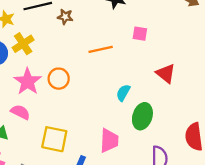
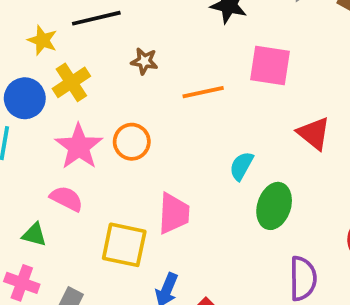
brown star: (65, 17) -> (144, 61), moved
pink square: (140, 34) -> (270, 66), size x1.6
pink trapezoid: (109, 140) -> (174, 213), moved

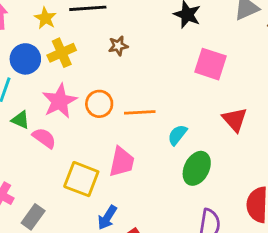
brown star: (144, 61) -> (118, 46), turned -30
orange line: (203, 92) -> (140, 112), moved
green triangle: (34, 235) -> (20, 120), moved

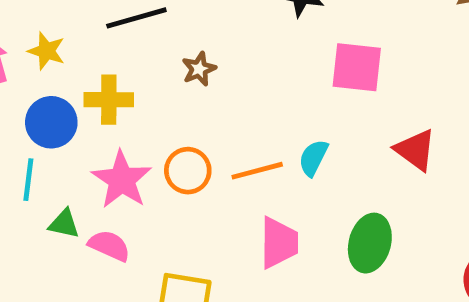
yellow star: (45, 18) -> (46, 51), moved
yellow cross: (62, 53) -> (109, 100), turned 36
cyan semicircle: (177, 135) -> (313, 158), moved
pink trapezoid: (122, 162) -> (279, 243), moved

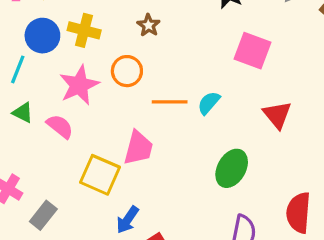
brown star: (199, 69) -> (148, 25), turned -30
orange circle: (188, 171) -> (127, 71), moved
green triangle: (64, 224) -> (23, 113), moved
pink trapezoid: (279, 243) -> (138, 148), moved

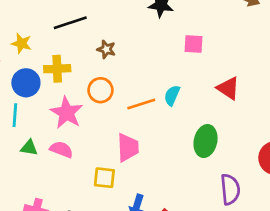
pink square: (252, 51) -> (194, 44), size x0.7
yellow square: (100, 175) -> (104, 178), size x0.7

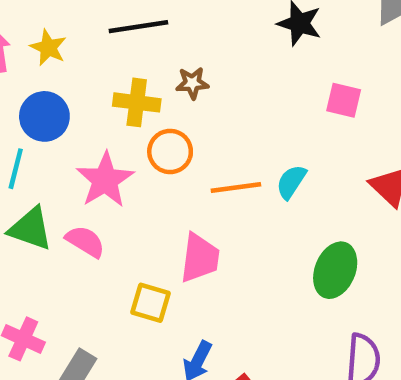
brown star: (106, 49) -> (192, 83), turned -30
yellow cross: (57, 69) -> (137, 102), moved
green triangle: (29, 148) -> (30, 229), size x1.5

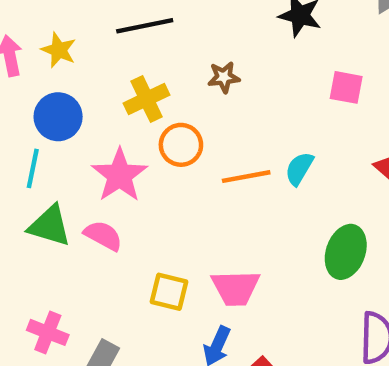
brown star: (192, 83) -> (224, 77), moved
yellow cross: (137, 102) -> (147, 99), turned -30
pink trapezoid: (200, 258) -> (236, 288), moved, turned 84

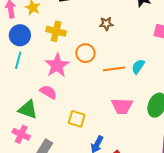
yellow cross: (147, 99) -> (56, 31), moved, turned 36
blue circle: (58, 117) -> (20, 35), moved
green triangle: (50, 226) -> (28, 110), moved
pink trapezoid: (236, 288) -> (122, 106), moved

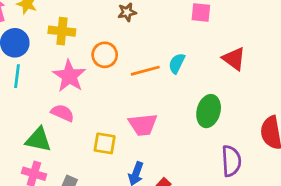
pink trapezoid: (122, 106) -> (143, 125), moved

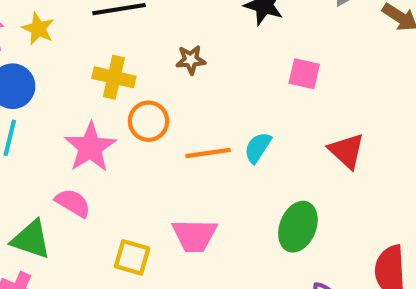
yellow cross: (62, 31) -> (114, 77), moved

